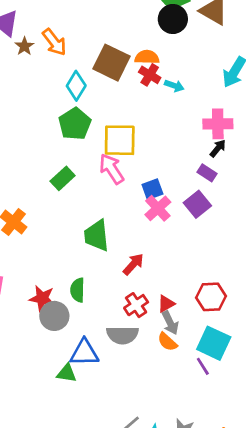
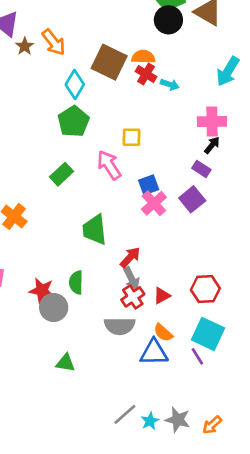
yellow square: (120, 140) -> (131, 137), moved, size x0.6
gray arrow: (170, 323) -> (131, 278), moved
blue triangle: (84, 353) -> (154, 352), moved

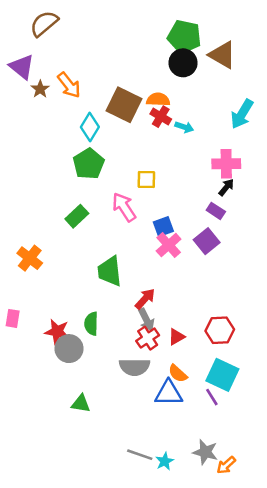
gray line: (125, 414) -> (140, 455), turned 60
gray star: (178, 420) -> (205, 452), moved

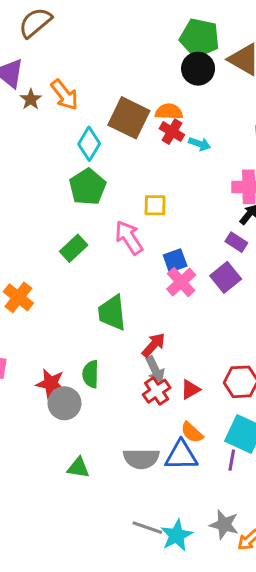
gray semicircle: (135, 367) -> (141, 459), moved
purple line: (212, 397) -> (232, 460), turned 42
cyan star: (165, 461) -> (177, 535), size x1.5

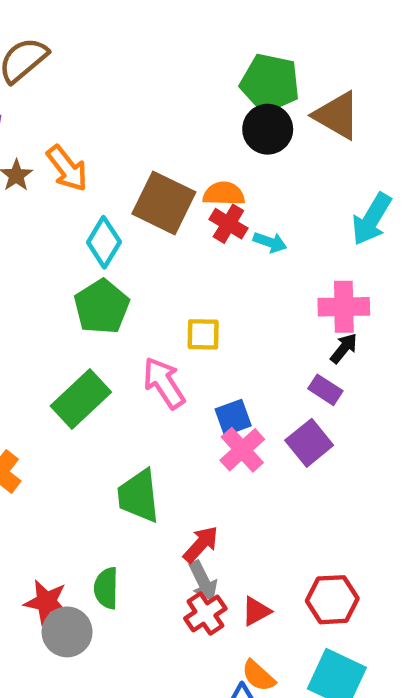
green rectangle: (74, 248) -> (81, 399), size x1.4

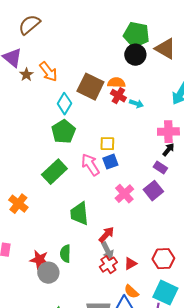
blue square: (233, 417) -> (110, 162), moved

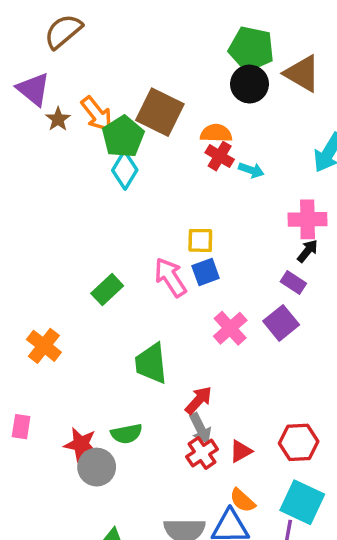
brown square: (90, 87) -> (160, 112), moved
green pentagon: (63, 132) -> (123, 137), moved
green rectangle: (54, 172) -> (107, 290), size x0.7
green semicircle: (65, 254) -> (127, 434), turned -102

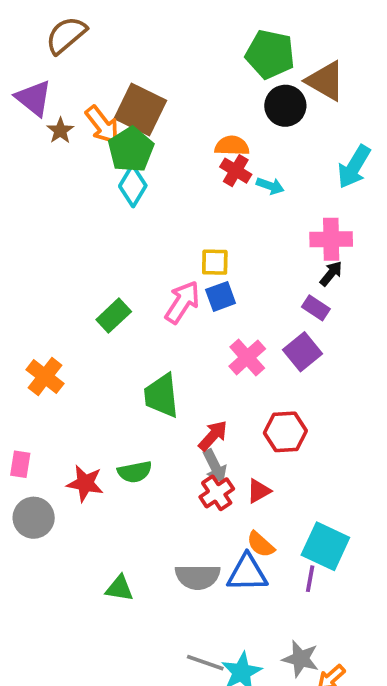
black circle: (249, 84) -> (285, 106), moved
brown square: (160, 112) -> (140, 110), moved
pink arrow: (170, 277) -> (182, 302), turned 66
red hexagon: (299, 442) -> (285, 432), moved
gray circle: (97, 467) -> (34, 518), moved

